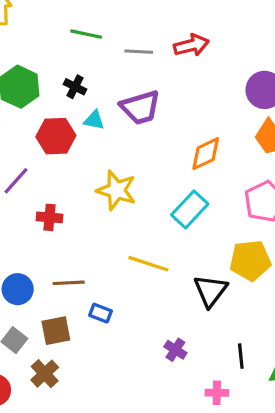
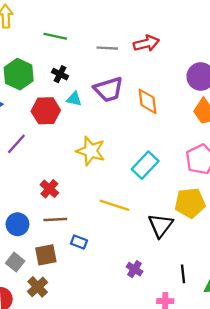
green line: (86, 34) -> (55, 36), moved
orange diamond: (206, 154) -> (147, 101), moved, turned -72
red cross: (49, 217) -> (49, 189), moved, turned 36

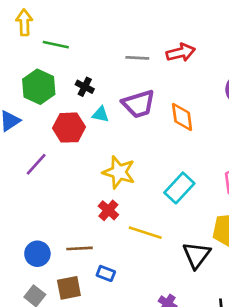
green line: (55, 36) -> (56, 45), moved
red cross: (49, 189) -> (108, 210), moved

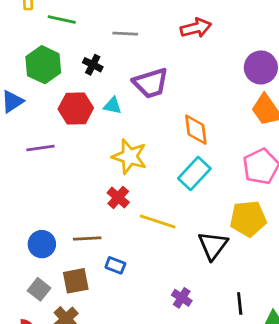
gray line: (137, 58) -> (125, 34), moved
cyan triangle: (101, 114) -> (113, 106), moved
orange diamond: (182, 117) -> (196, 130), moved
purple line: (36, 164) -> (40, 148), turned 40

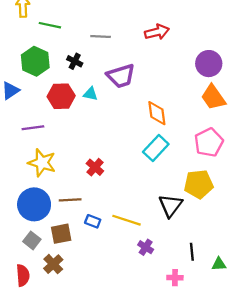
yellow star: (129, 157) -> (42, 163), moved
yellow line: (158, 222) -> (126, 220), moved
blue circle: (42, 244) -> (34, 204), size x1.5

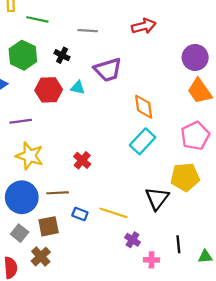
pink cross: (175, 278) -> (151, 260), moved

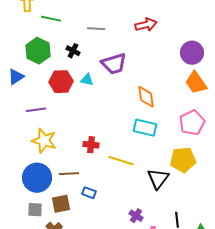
cyan rectangle: (143, 141) -> (145, 128), turned 60
red cross: (82, 160) -> (91, 145), turned -35
yellow line: (113, 213) -> (121, 161), moved
gray square: (20, 233) -> (35, 210), turned -35

